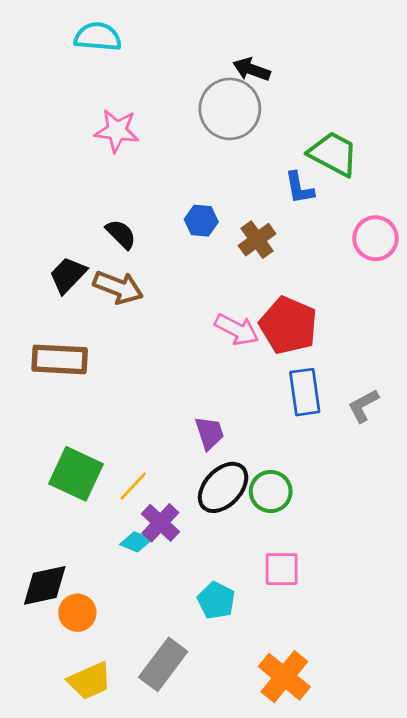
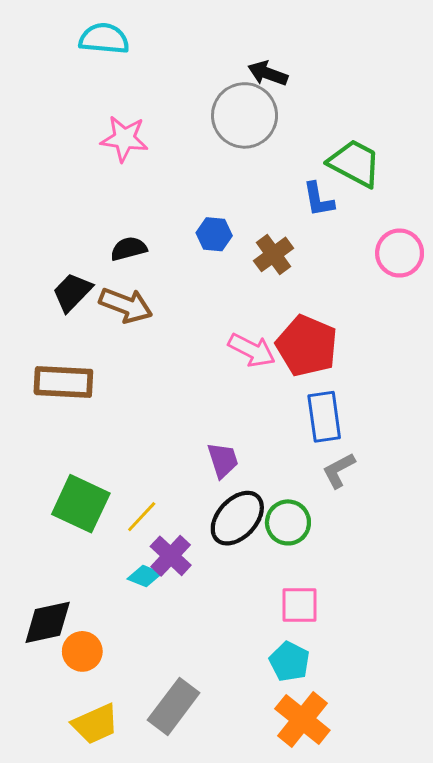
black semicircle: (121, 234) -> (129, 249), turned -60
gray L-shape: (363, 406) -> (339, 470), moved
cyan pentagon: (216, 600) -> (289, 662), moved

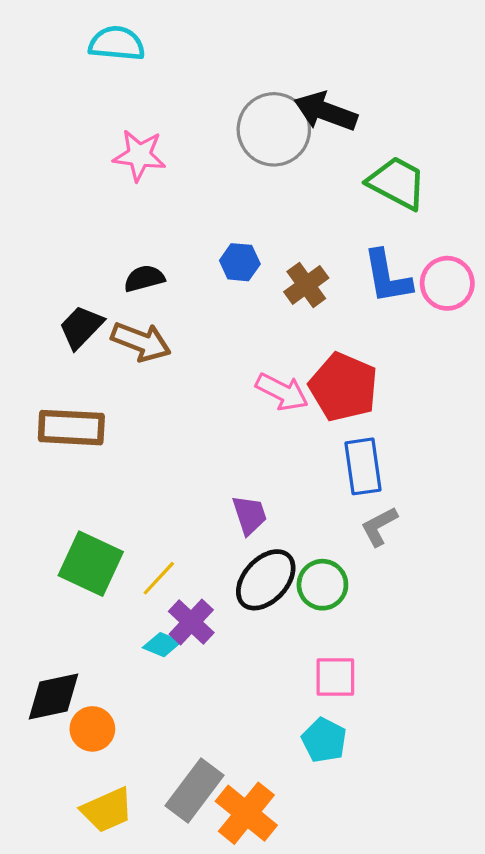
black arrow: (268, 73) -> (326, 112), moved, size x1.4
blue L-shape: (318, 199) -> (387, 277), moved, size x1.4
orange cross: (302, 720) -> (246, 813), moved

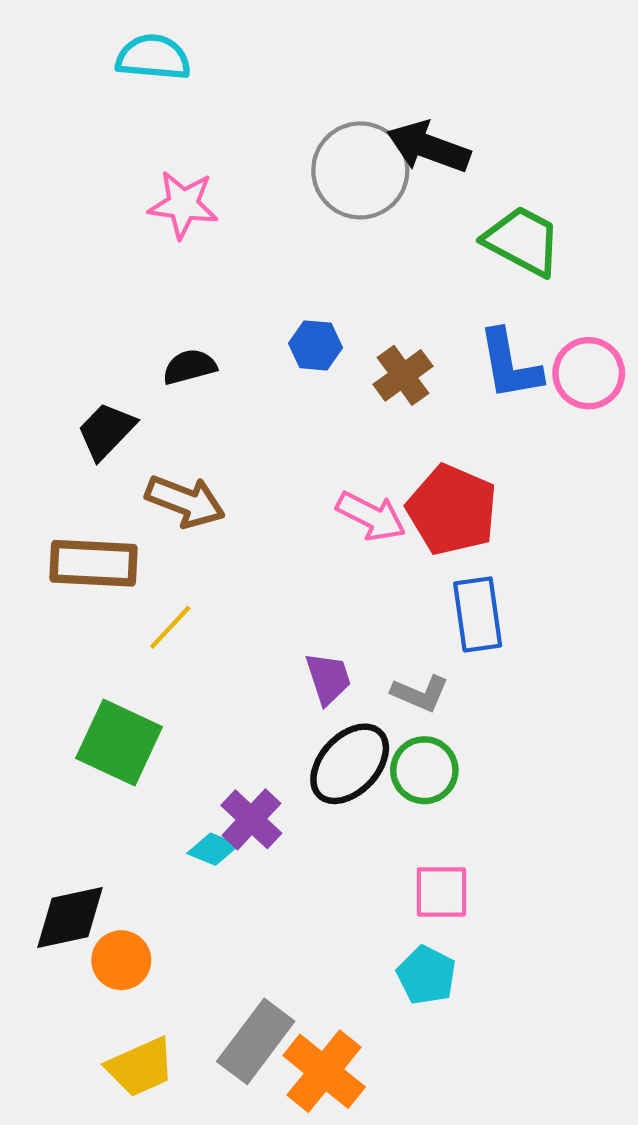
brown arrow: (141, 342) -> (185, 501), moved
gray L-shape: (379, 526) -> (420, 693), moved, turned -129
yellow line: (159, 578) -> (170, 627), moved

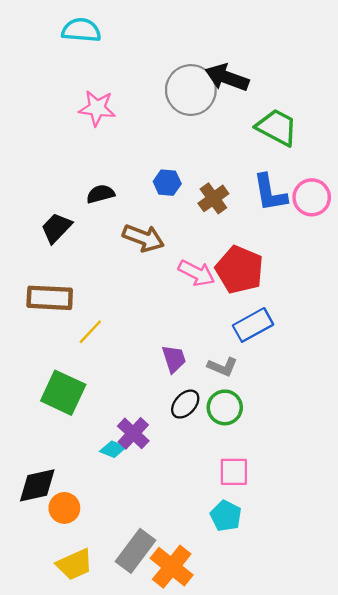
brown arrow: (185, 501) -> (143, 238), moved
blue rectangle: (478, 614) -> (253, 325), turned 69
black ellipse: (350, 764) -> (185, 404), size x0.7

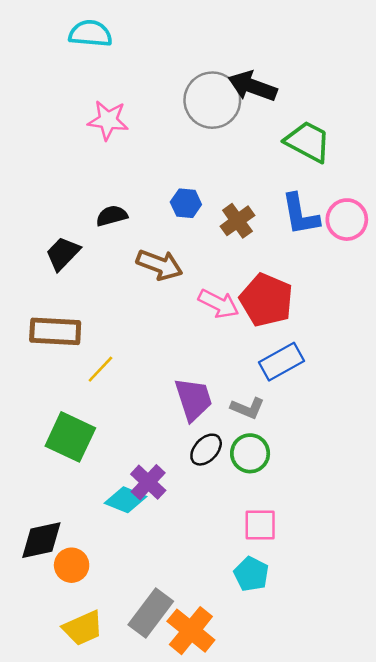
purple trapezoid: (174, 359) -> (193, 399), size x1.4
cyan diamond: (113, 449) -> (126, 500), size x1.4

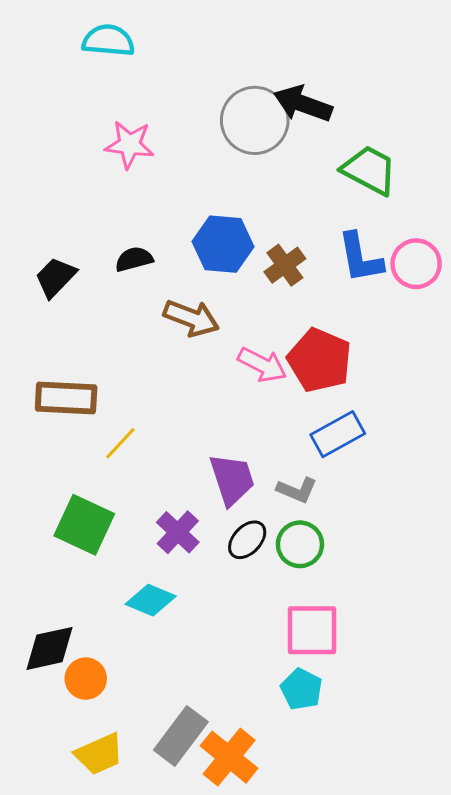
blue hexagon: (186, 203) -> (223, 244), size x1.6
black trapezoid: (63, 253) -> (56, 277), moved
purple cross: (148, 482) -> (178, 532), moved
pink square: (260, 525) -> (312, 630), size x1.4

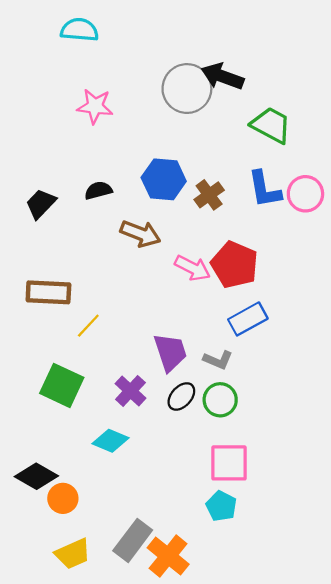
black diamond: (50, 648) -> (36, 476), turned 42

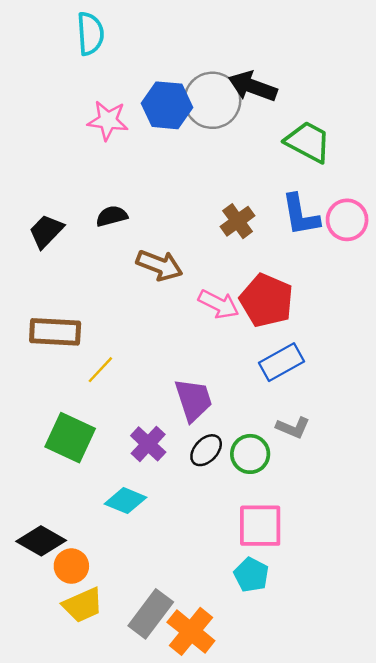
cyan semicircle: (79, 30) -> (90, 34), turned 81
blue hexagon: (164, 179) -> (167, 105), moved
gray L-shape: (218, 360) -> (293, 428), moved
yellow trapezoid: (73, 554) -> (83, 605), moved

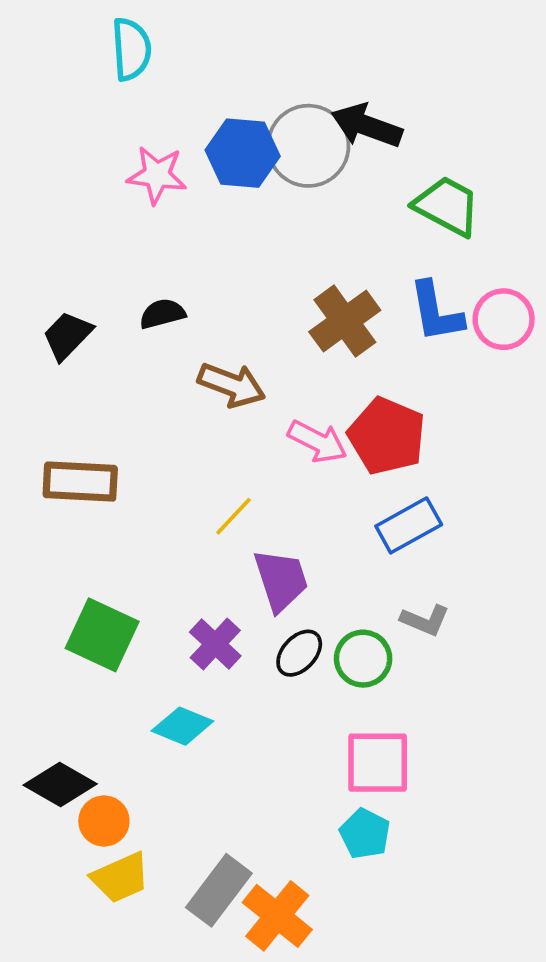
brown cross: (238, 221) -> (345, 321), size x1.4
yellow line: (100, 370) -> (233, 516), moved

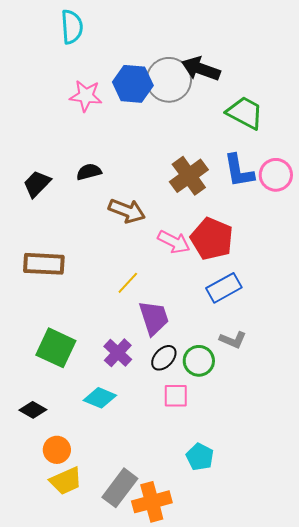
pink square: (378, 763) -> (176, 396), moved, size x0.7
black diamond: (60, 785) -> (33, 410), moved, size x0.7
orange cross: (277, 916) -> (152, 502), turned 36

